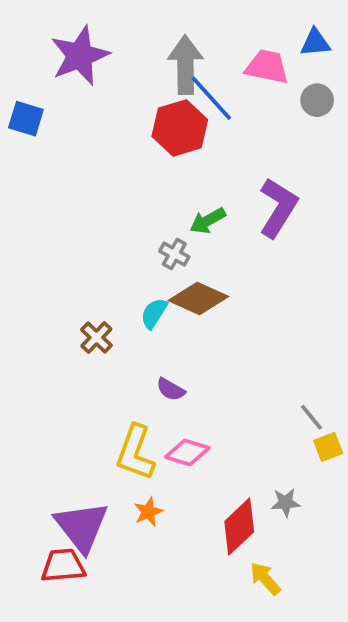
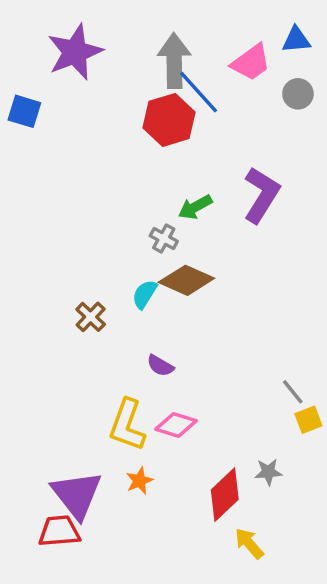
pink trapezoid: (267, 67) -> (251, 62), turned 132

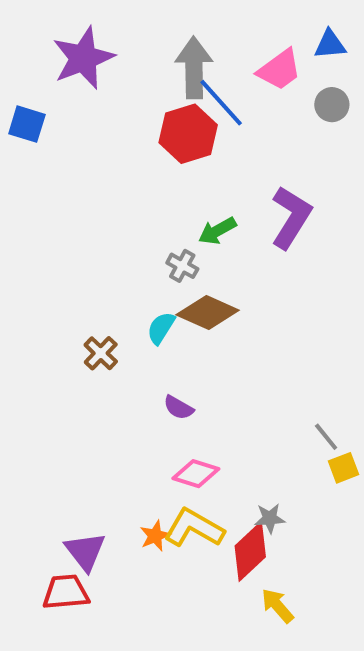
yellow L-shape: (127, 425) -> (194, 528), moved, turned 100
gray star: (268, 472) -> (270, 518), moved
purple triangle: (77, 495) -> (85, 551), size x0.7

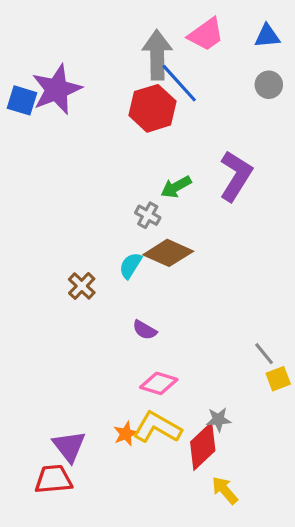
purple star: (83, 58) -> (57, 89), moved
pink trapezoid: (279, 70) -> (206, 34), moved

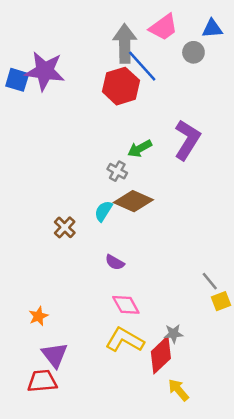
gray circle: (269, 85) -> (193, 52), moved
purple star: (57, 89) -> (45, 71), turned 30
pink diamond: (159, 383) -> (126, 305), turned 44
orange star: (126, 434) -> (38, 316), moved

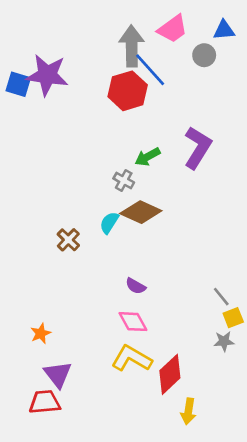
purple semicircle: (115, 262) -> (136, 286), moved
gray star: (173, 334) -> (224, 341), moved
yellow arrow: (178, 390) -> (188, 411), turned -130

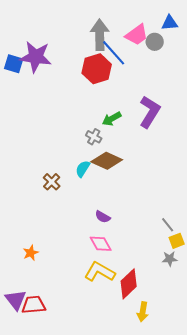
pink trapezoid: (173, 29) -> (137, 35), moved
purple triangle: (58, 374) -> (16, 300), moved

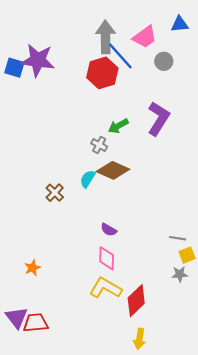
gray circle: (155, 42) -> (164, 61), moved
gray line: (168, 225) -> (178, 238), turned -42
pink diamond: (101, 244) -> (107, 258), turned 30
yellow arrow: (143, 312) -> (139, 339), moved

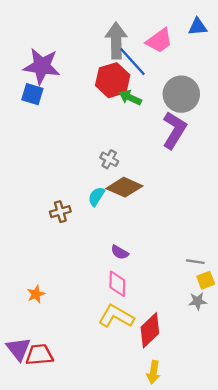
gray circle: (164, 61) -> (181, 94), moved, size x1.8
blue square: (14, 68) -> (32, 94), moved
green arrow: (118, 126) -> (130, 98), moved, turned 54
brown cross: (55, 193) -> (60, 212), turned 30

